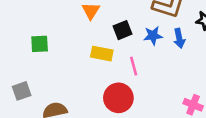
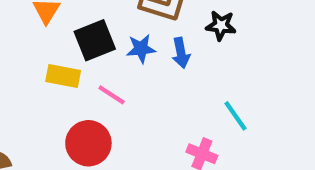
black square: (123, 30) -> (95, 40), size x1.4
pink line: (134, 66) -> (112, 95), turned -42

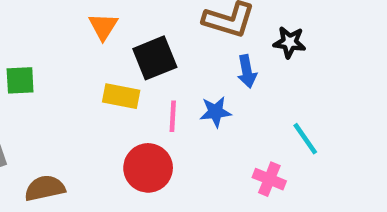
blue star: (141, 49) -> (215, 112), moved
pink line: (112, 95) -> (173, 116), turned 60

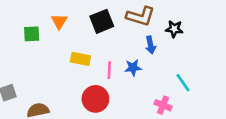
orange triangle: (103, 26) -> (59, 21), moved
black square: (155, 58) -> (102, 21), moved
green square: (20, 80) -> (32, 34), moved

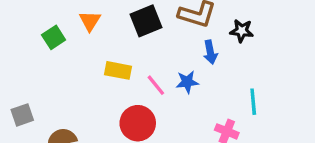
green square: (32, 34) -> (54, 37), turned -30
pink line: (109, 70) -> (156, 85), turned -42
cyan line: (183, 83) -> (253, 102), turned 30

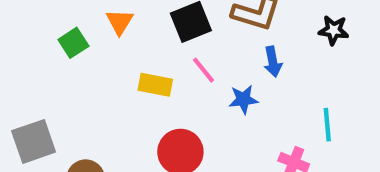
black star: (242, 31) -> (334, 30), moved
pink line: (156, 85) -> (204, 70), moved
gray square: (22, 115) -> (34, 141), size x1.5

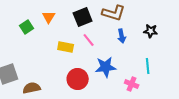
black star: (334, 30) -> (151, 31), moved
blue star: (243, 99) -> (106, 67), moved, size x1.5

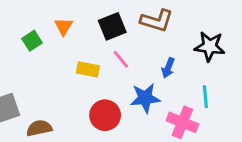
black star: (151, 31) -> (210, 46), size x1.5
blue arrow: (122, 36) -> (168, 68), moved, turned 32
pink cross: (132, 84) -> (182, 122), size x1.5

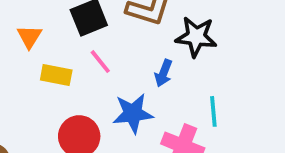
orange triangle: (64, 26) -> (29, 37), moved
black star: (210, 46) -> (196, 37), moved

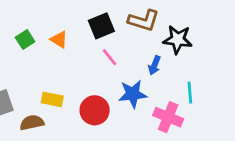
orange triangle: (29, 37) -> (59, 39), turned -30
yellow rectangle: (56, 75) -> (52, 99), moved

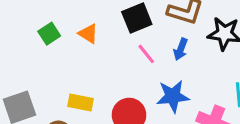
blue arrow: (154, 65) -> (181, 49), moved

